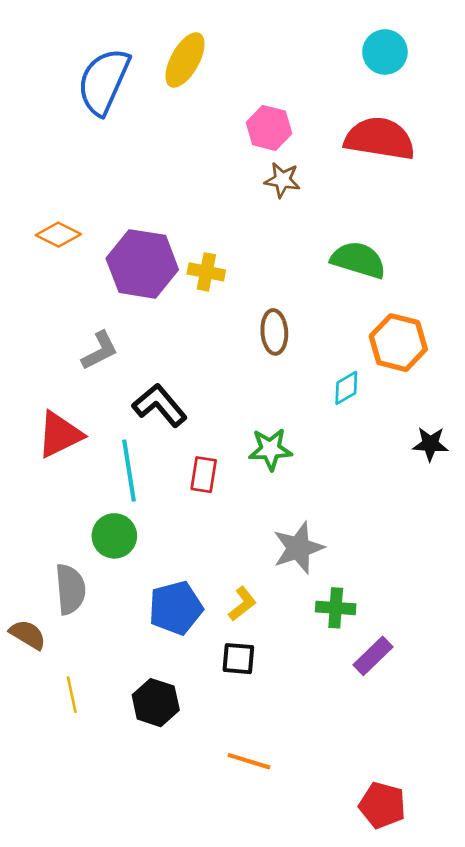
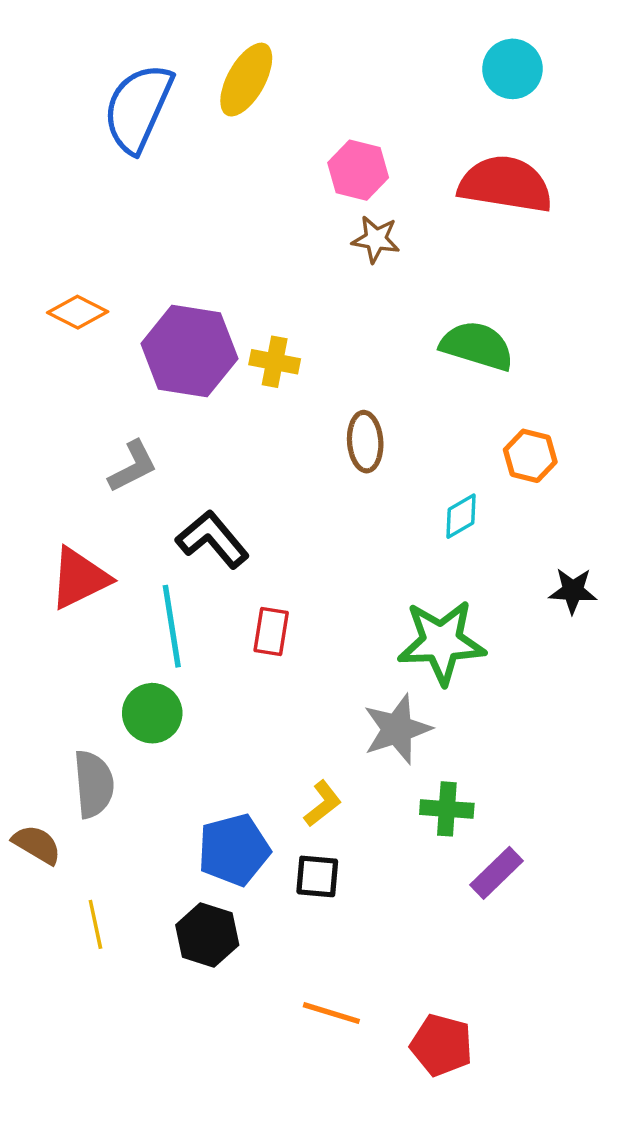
orange hexagon: (398, 343) -> (530, 456), size x0.7
green star: (270, 449) -> (441, 642), moved, size x1.5
blue pentagon: (176, 608) -> (234, 850), moved
red pentagon: (382, 805) -> (441, 1045), moved

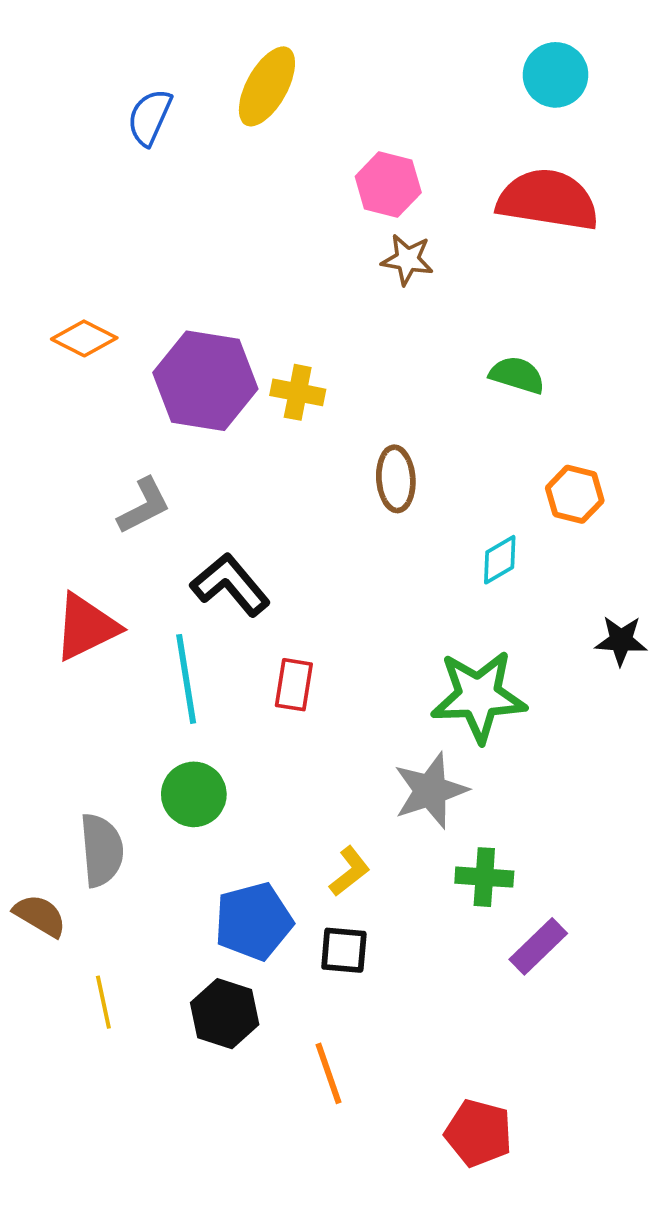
blue semicircle: (138, 108) -> (150, 117), size x0.6
green semicircle: (477, 346) -> (517, 375), size x0.7
green circle: (152, 713) -> (194, 794), moved
orange line: (331, 1013) -> (329, 1073), moved, turned 54

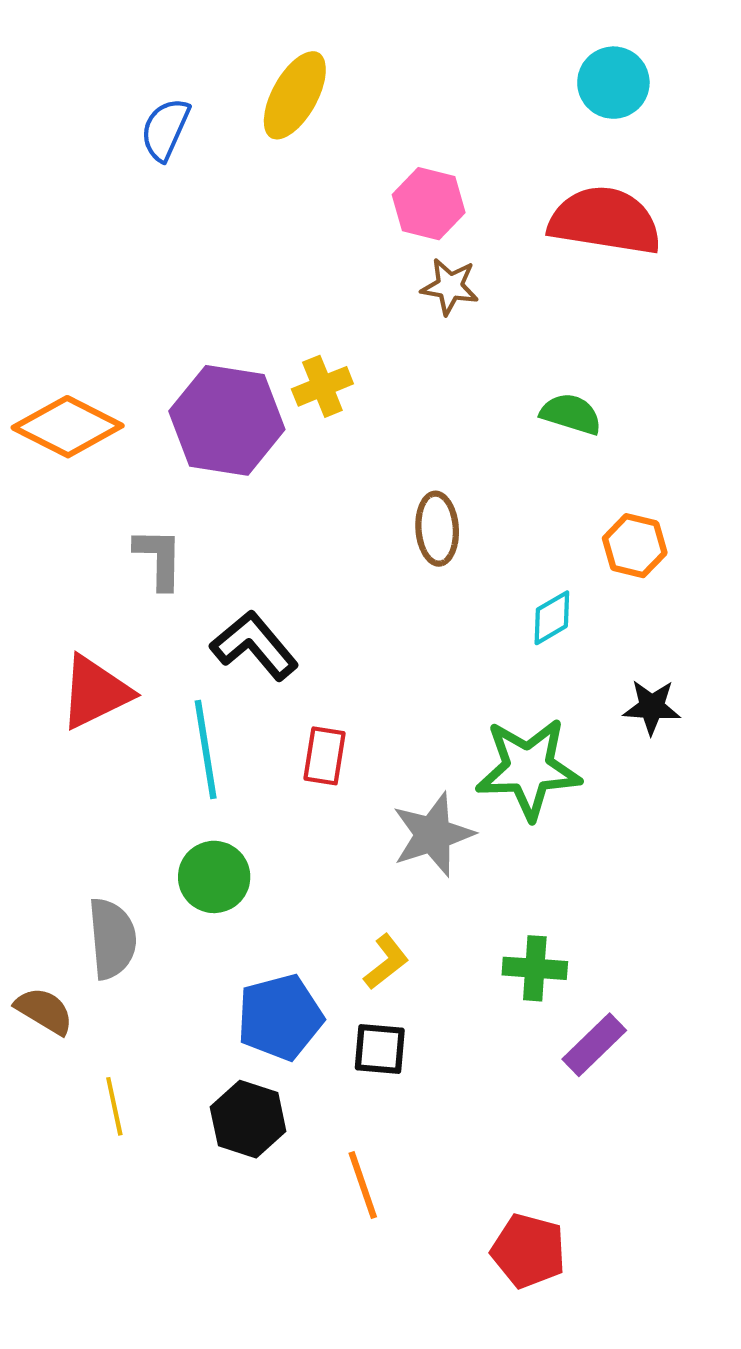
orange diamond: (84, 338) -> (68, 427), moved, size x1.5
yellow cross: (298, 392) -> (322, 386), moved, turned -33
gray L-shape: (144, 506) -> (159, 558), turned -62
black star: (621, 640) -> (652, 707), moved
gray star: (430, 791) -> (433, 834), moved

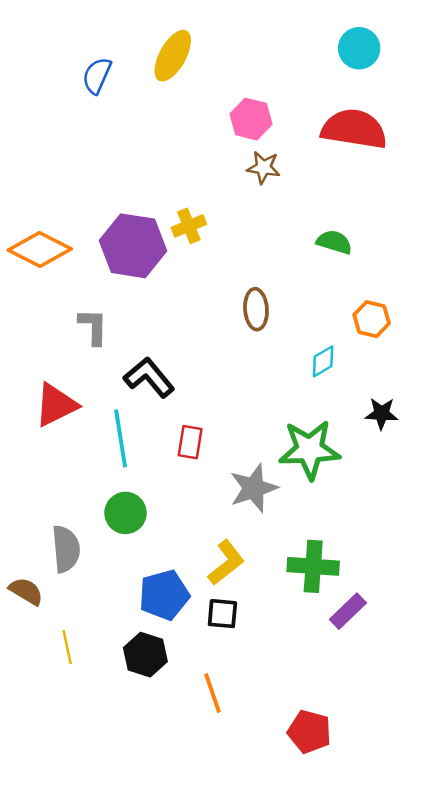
yellow L-shape: (386, 962) -> (226, 563), size x1.4
green cross: (535, 968) -> (313, 566), size x1.4

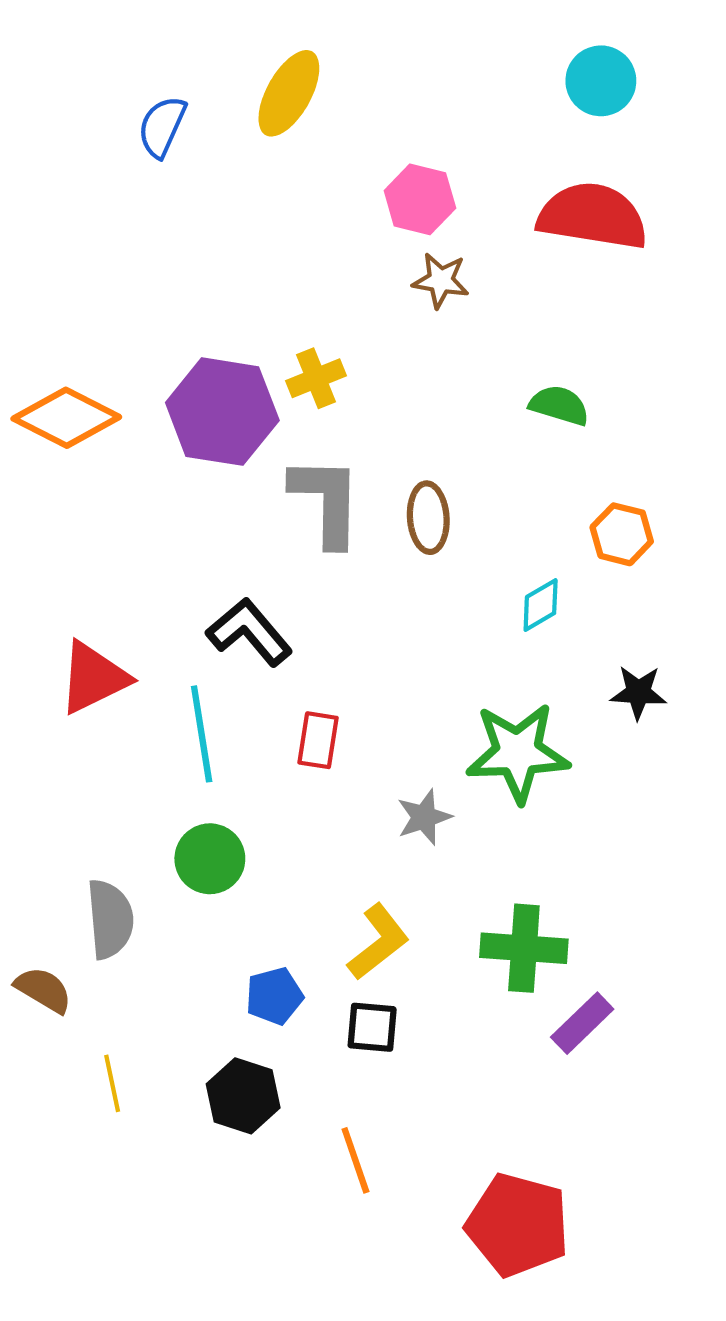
gray L-shape: (93, 327) -> (326, 501), moved, size x1.5
gray star: (253, 488) -> (424, 817), size x0.7
blue pentagon: (164, 595) -> (274, 996), size x0.7
red pentagon: (309, 732) -> (518, 1225), size x1.4

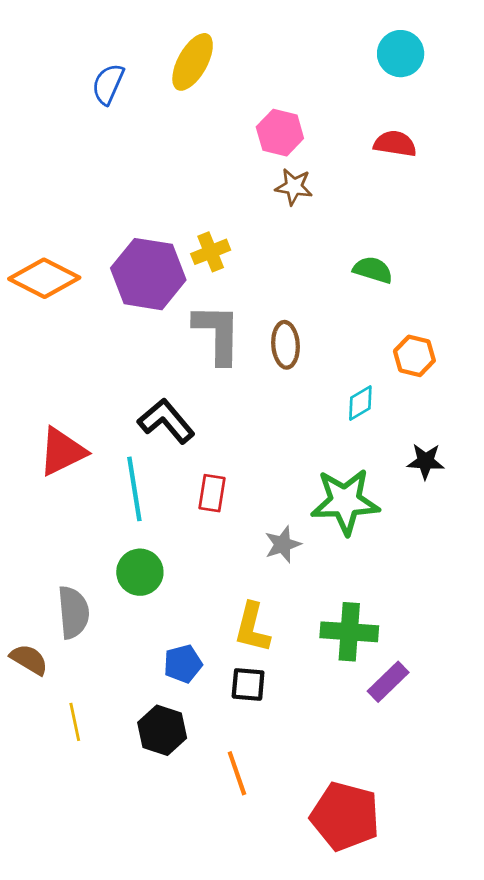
red semicircle: (593, 216) -> (395, 144), size x0.6
yellow L-shape: (378, 942) -> (252, 628), turned 142

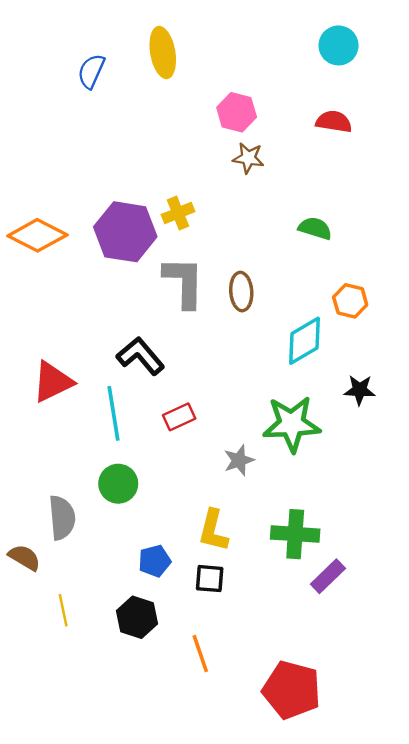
yellow ellipse: (193, 62) -> (163, 53), turned -39
cyan diamond: (360, 403) -> (305, 341), size x1.6
red rectangle: (212, 493) -> (179, 417), turned 56

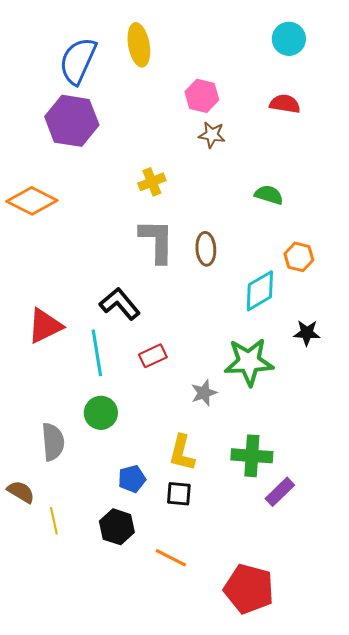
blue semicircle: (91, 71) -> (78, 61), size x1.6
purple hexagon: (125, 232) -> (72, 121), moved
brown semicircle: (24, 558) -> (21, 492), moved
orange line: (200, 654) -> (171, 558), turned -44

